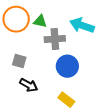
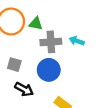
cyan arrow: (82, 25) -> (77, 41), moved, size x0.6
blue circle: (67, 66) -> (49, 70), moved

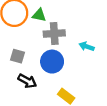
cyan arrow: (77, 41) -> (87, 46), moved

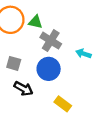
gray cross: (54, 33) -> (51, 41), turned 36

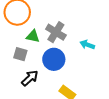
green triangle: (35, 22) -> (33, 36), moved
black arrow: (23, 89) -> (30, 78), turned -72

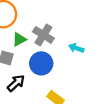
green triangle: (33, 36) -> (19, 39), turned -40

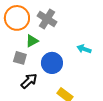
gray cross: (43, 35) -> (47, 19), moved

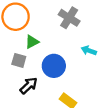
gray cross: (47, 19) -> (69, 18), moved

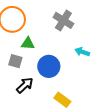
green triangle: (32, 42) -> (28, 43), turned 32

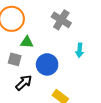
cyan arrow: (82, 52) -> (80, 50), turned -104

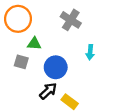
black arrow: (24, 83) -> (48, 91), moved

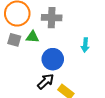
gray cross: (71, 20) -> (52, 18), moved, turned -30
gray square: (21, 62) -> (14, 40), moved

